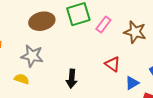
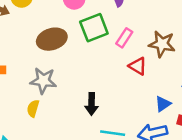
red triangle: (113, 64) -> (138, 66), moved
yellow semicircle: (22, 79) -> (33, 108), turned -88

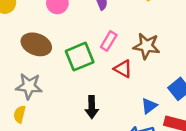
green square: (94, 28) -> (80, 57), moved
brown ellipse: (52, 39) -> (36, 44), turned 40
black arrow: (92, 104) -> (92, 107), moved

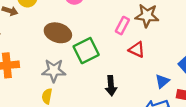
brown star: (147, 46) -> (147, 16), moved
green square: (80, 57) -> (86, 51), moved

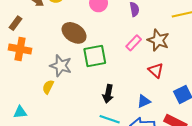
red triangle: (137, 50) -> (156, 70), moved
blue triangle: (162, 81) -> (144, 101), moved

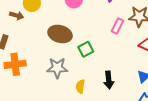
green square: (95, 56) -> (86, 49), size x0.7
yellow semicircle: (48, 87) -> (80, 86), moved

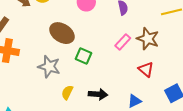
green square: (86, 49) -> (84, 56), turned 35
black arrow: (109, 80) -> (98, 94), turned -96

